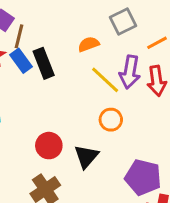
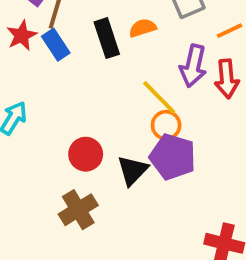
black rectangle: (44, 63) -> (107, 38), moved
yellow line: (105, 80) -> (159, 97), moved
purple pentagon: (143, 177) -> (173, 157), moved

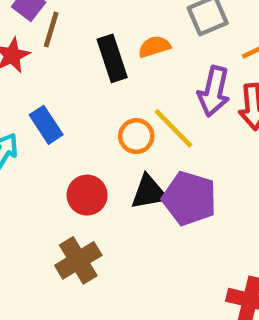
blue rectangle: (56, 45) -> (46, 125), moved
orange circle: (166, 125) -> (136, 136), moved
black triangle: (133, 170) -> (149, 192), moved, turned 36

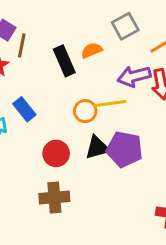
purple arrow: (214, 91) -> (134, 76), turned 68
yellow line: (174, 128) -> (110, 104), turned -48
brown cross: (78, 260) -> (54, 198), turned 32

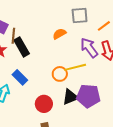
gray square: (125, 26) -> (80, 15), turned 30
black rectangle: (64, 61) -> (22, 47), moved
purple arrow: (134, 76) -> (89, 48), turned 75

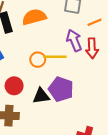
orange semicircle: (59, 34) -> (34, 17), moved, size x1.6
black triangle: (70, 97) -> (41, 96), moved

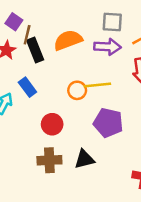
purple arrow: (74, 40) -> (108, 47), moved, turned 120
black triangle: (41, 96) -> (84, 159), moved

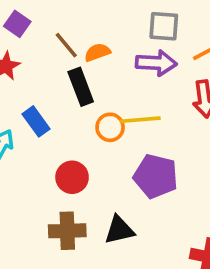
brown line: (27, 35) -> (66, 45), moved, turned -54
orange semicircle: (68, 40) -> (97, 52), size x0.6
black rectangle: (35, 50) -> (81, 87), moved

